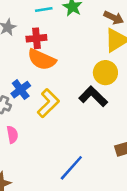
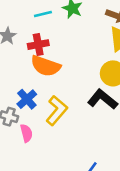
pink semicircle: (12, 135) -> (26, 133), moved

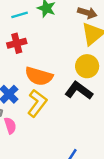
orange semicircle: (46, 66) -> (39, 76), moved

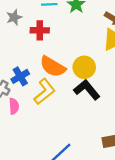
yellow circle: (87, 66) -> (84, 67), moved

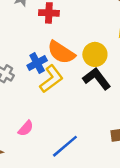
blue cross: (20, 76) -> (37, 63), moved
pink semicircle: (14, 106) -> (26, 128), moved, turned 42

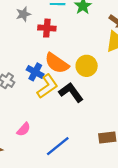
blue cross: (37, 63) -> (35, 72), turned -35
black L-shape: (97, 79) -> (71, 92), moved

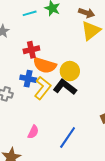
red cross: (47, 28) -> (31, 50), moved
yellow circle: (87, 66) -> (70, 71), moved

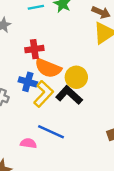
pink semicircle: (33, 132) -> (28, 143), turned -112
blue line: (68, 137) -> (51, 132), moved, turned 75

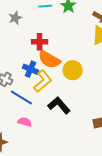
black L-shape: (69, 95) -> (59, 105), moved
blue line: (51, 132) -> (21, 98), moved

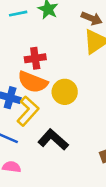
red cross: (40, 42) -> (35, 58), moved

